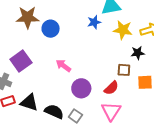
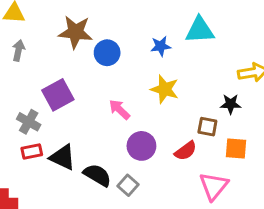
blue star: (94, 22) -> (161, 46), moved
yellow star: (123, 30) -> (165, 89), moved
pink triangle: (111, 111) -> (214, 186), moved

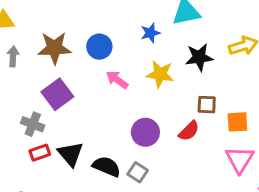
brown star: (75, 32) -> (54, 48), moved
black star: (231, 104) -> (199, 57), moved, size x1.4
pink arrow: (119, 109) -> (117, 80), moved
black triangle: (63, 157) -> (70, 154), turned 32
pink triangle: (214, 186) -> (240, 160), moved

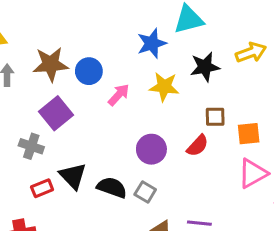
blue star: (150, 33) -> (152, 43), size x1.4
blue circle: (99, 47) -> (89, 71), moved
pink arrow: (117, 80) -> (119, 95), turned 100
red rectangle: (40, 153) -> (42, 188), moved
pink triangle: (240, 160) -> (253, 173), turned 32

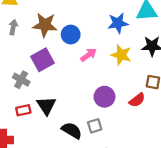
black semicircle: (112, 187) -> (72, 130), moved
gray square: (145, 192) -> (95, 126), turned 32

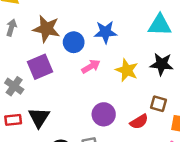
blue star: (118, 23) -> (105, 32), moved

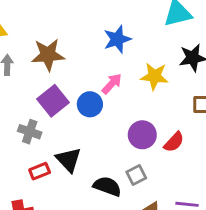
blue circle: (74, 42) -> (90, 104), moved
red semicircle: (139, 122) -> (174, 142), moved

